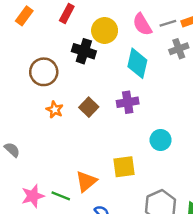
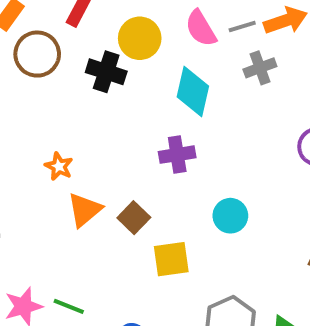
brown circle: (44, 72) -> (37, 54), moved
brown square: (89, 107) -> (134, 218), moved
orange triangle: (86, 181) -> (84, 210), moved

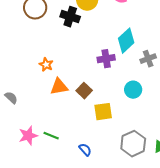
gray cross: (260, 68) -> (148, 59), moved
cyan diamond: (193, 91) -> (126, 41), moved, turned 35
orange triangle: (84, 210) -> (59, 87), turned 30

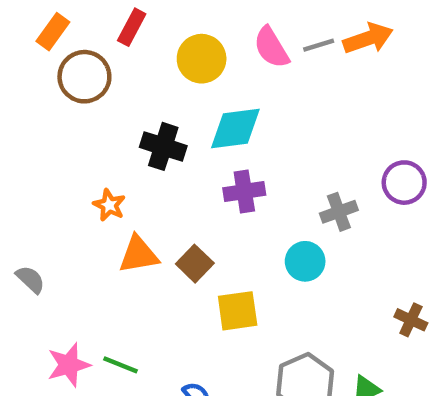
black cross: (70, 17) -> (163, 146), moved
cyan diamond: (126, 41) -> (235, 128), moved, turned 35
gray cross: (148, 59) -> (339, 212), moved

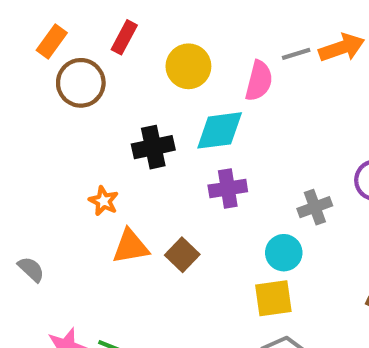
pink semicircle: (271, 47) -> (259, 81), moved, turned -135
black cross: (163, 146) -> (153, 147), turned -30
yellow square: (238, 311) -> (273, 298), moved

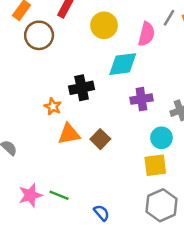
gray line: (296, 54) -> (169, 18), turned -42
black cross: (153, 147) -> (82, 88), moved
purple cross: (228, 188) -> (141, 99), moved

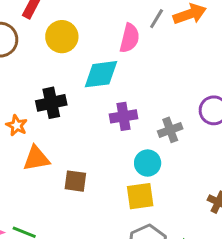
yellow circle: (104, 25) -> (62, 37), moved
brown square: (100, 139) -> (75, 181), moved, turned -36

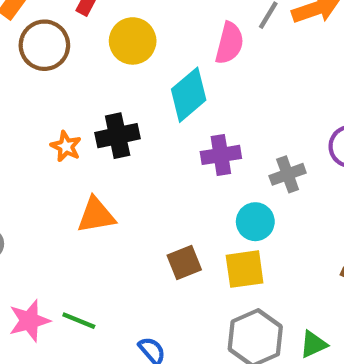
cyan diamond: (101, 74) -> (189, 95), turned -33
orange star: (17, 125) -> (66, 146), moved
brown square: (75, 181) -> (184, 263), moved, turned -30

